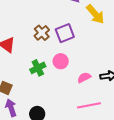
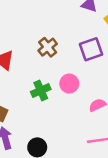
purple square: (65, 33) -> (91, 49), moved

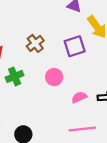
green cross: (41, 90) -> (15, 76), moved

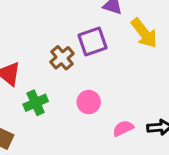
purple square: (75, 46) -> (93, 42), moved

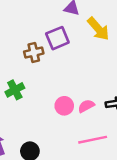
brown cross: (62, 58) -> (34, 53), turned 30
pink circle: (89, 102) -> (64, 106), moved

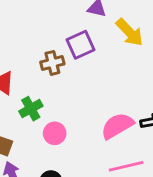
pink circle: (64, 106) -> (55, 133), moved
pink semicircle: (86, 106) -> (117, 126), size x1.6

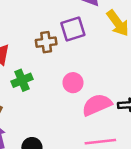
pink circle: (55, 133) -> (73, 83), moved

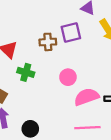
green cross: (22, 80) -> (26, 72), turned 35

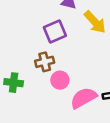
brown cross: (48, 42) -> (45, 62), moved

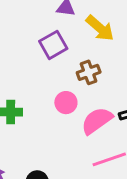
brown cross: (45, 62) -> (89, 72), moved

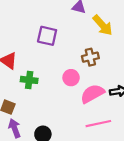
purple square: (53, 45) -> (47, 36), moved, turned 36

